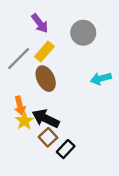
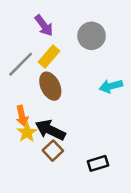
black rectangle: (66, 149) -> (98, 163), moved, turned 30

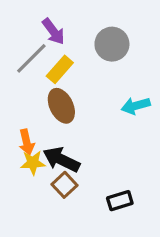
gray line: (21, 64) -> (31, 58), moved
yellow star: (27, 133) -> (33, 163), turned 30

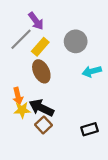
gray circle: (112, 44) -> (76, 41), moved
black rectangle: (120, 201) -> (90, 129), moved

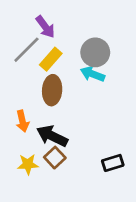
brown ellipse: (41, 71) -> (52, 90), turned 30
cyan arrow: (92, 71) -> (93, 74), moved, turned 36
yellow star: (22, 110) -> (28, 164), moved

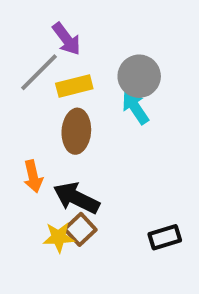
yellow rectangle: (51, 59) -> (74, 86), turned 35
cyan arrow: (93, 74) -> (135, 108), turned 35
yellow star: (28, 164) -> (59, 237), moved

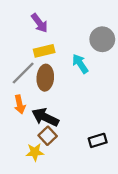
gray line: (39, 72) -> (23, 73), moved
gray circle: (139, 76) -> (102, 39), moved
yellow star: (59, 237) -> (35, 152), moved

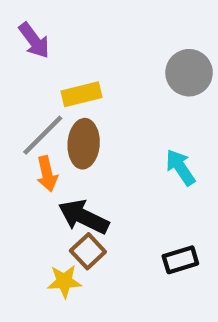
purple arrow: (39, 23) -> (34, 40), moved
cyan arrow: (80, 64) -> (180, 167), moved
orange arrow: (20, 104) -> (47, 174), moved

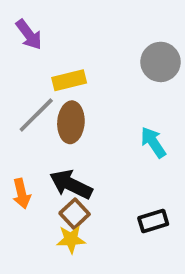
orange arrow: (47, 174) -> (22, 194), moved
yellow star: (64, 281) -> (71, 239), moved

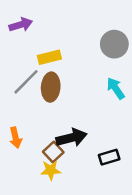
purple arrow: (29, 35) -> (21, 25), turned -70
cyan arrow: (153, 142) -> (116, 88), moved
black arrow: (71, 184) -> (71, 138), moved, turned 140

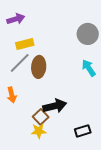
yellow rectangle: (49, 57) -> (25, 44), moved
orange arrow: (16, 138) -> (12, 95), moved
black rectangle: (109, 157) -> (83, 131), moved

